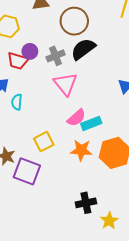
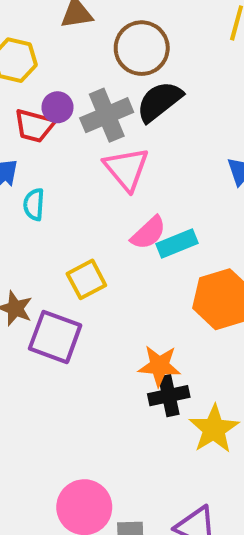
gray cross: (56, 56) -> (107, 115), size x1.4
orange star: (81, 150) -> (159, 366), moved
yellow star: (109, 221) -> (214, 429), size x1.4

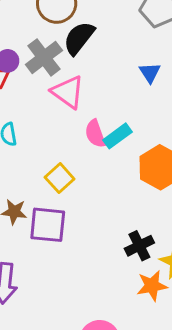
pink semicircle: (148, 233) -> (95, 134), turned 128
orange star: (159, 366) -> (152, 286), moved

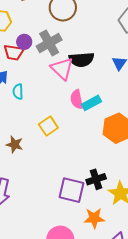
black semicircle: (79, 38) -> (81, 59), moved, turned -140
purple square: (48, 225) -> (72, 190), moved
orange star: (152, 286) -> (94, 218), moved

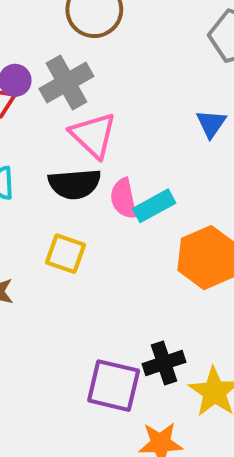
black semicircle: (81, 59) -> (75, 184), moved
yellow square: (48, 126) -> (65, 254), turned -36

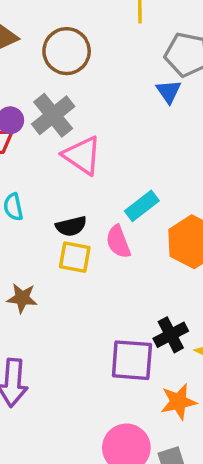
blue triangle: (211, 124) -> (169, 91), moved
black semicircle: (75, 184) -> (71, 226), moved, size x0.7
pink semicircle: (123, 198) -> (118, 242), moved

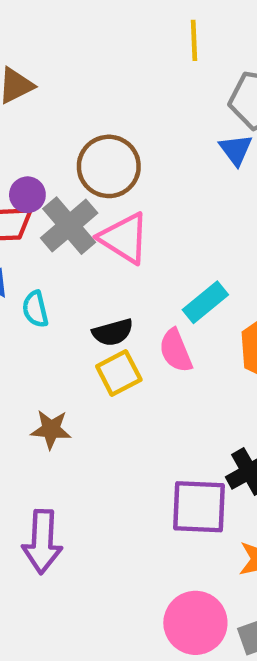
brown circle: (67, 51) -> (109, 166), moved
gray cross: (53, 115) -> (69, 226), moved
yellow square: (75, 257) -> (119, 373), turned -36

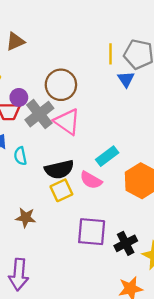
yellow line: (194, 40) -> (110, 54), moved
black semicircle: (113, 332) -> (59, 169), size x1.4
pink semicircle: (176, 351) -> (91, 180), turned -40
purple square: (199, 507) -> (92, 232), moved

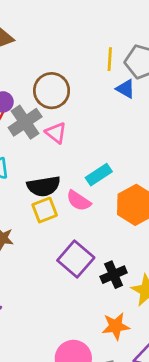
blue triangle: (126, 79) -> (126, 89), turned -30
pink triangle: (67, 122) -> (56, 133), size x0.7
purple square: (92, 232) -> (76, 259), turned 32

